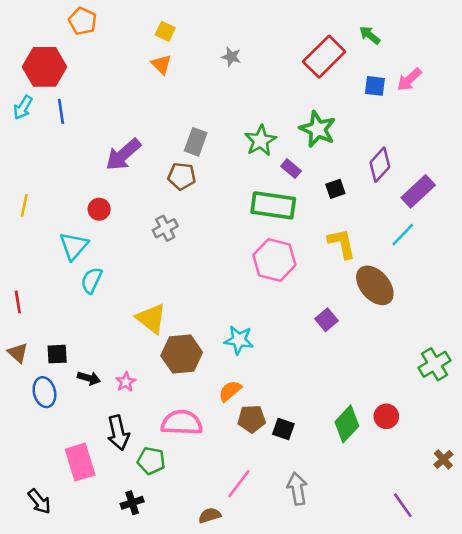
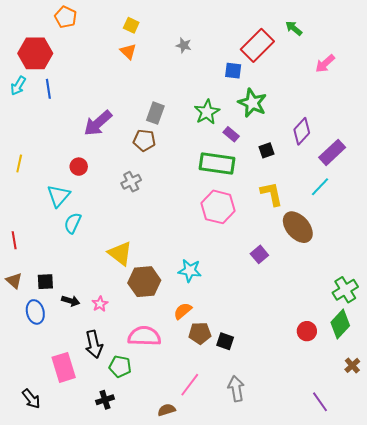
blue square: (375, 86) -> (233, 71), moved
green diamond: (347, 424) -> (340, 324), moved

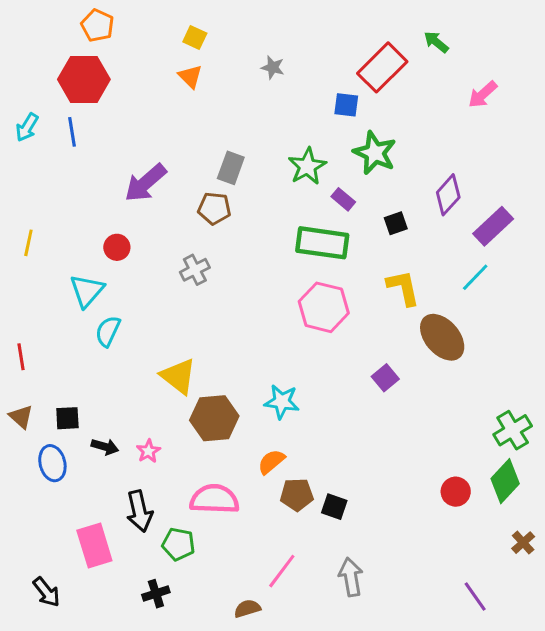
red hexagon: (35, 53) -> (84, 79), moved

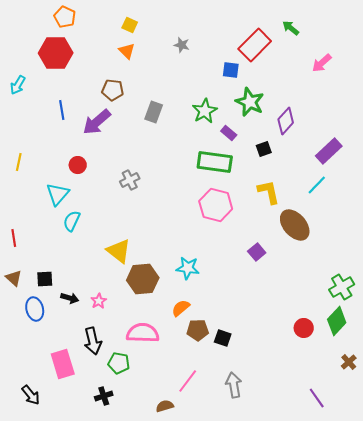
blue line: (72, 132) -> (62, 110), moved
purple diamond: (448, 195) -> (286, 121), moved
brown pentagon: (214, 208) -> (113, 90), moved

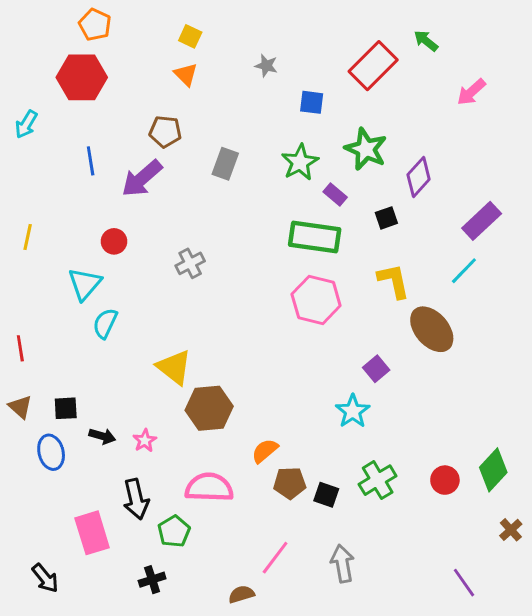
blue square: (231, 70) -> (312, 102), moved
cyan star: (188, 268) -> (353, 411), moved, turned 30
green cross: (342, 287) -> (378, 480), moved
green pentagon: (119, 363) -> (174, 531), turned 30

